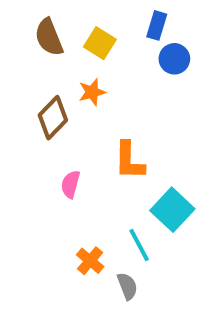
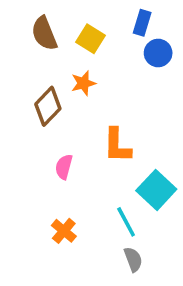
orange cross: (90, 261) -> (64, 231), moved
gray semicircle: (127, 286) -> (133, 259), moved

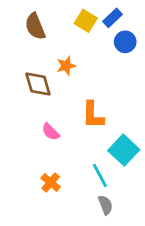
blue rectangle: (142, 23) -> (112, 18), turned 30
yellow square: (91, 39) -> (86, 21), moved
brown diamond: (48, 106) -> (38, 84), turned -60
pink semicircle: (64, 167) -> (51, 132), turned -60

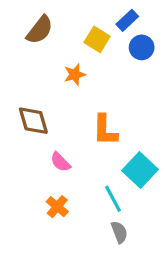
yellow square: (86, 21) -> (97, 39), moved
brown semicircle: (35, 26) -> (40, 30), turned -120
brown diamond: (38, 84) -> (33, 121), moved
pink semicircle: (51, 132) -> (60, 162), moved

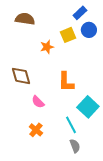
brown semicircle: (40, 30) -> (25, 19), turned -120
yellow square: (97, 39) -> (68, 35), moved, turned 35

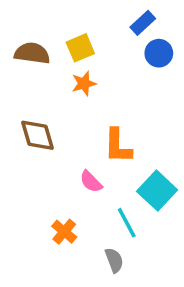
brown semicircle: (25, 19) -> (32, 53), moved
yellow square: (68, 35) -> (80, 48), moved
pink semicircle: (38, 102) -> (91, 182), moved
gray semicircle: (75, 146) -> (114, 260), moved

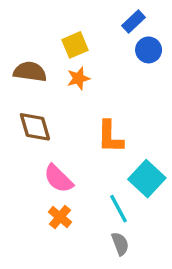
brown semicircle: (32, 53) -> (30, 72), moved
pink semicircle: (91, 182) -> (58, 179), moved, size x1.4
gray semicircle: (114, 260) -> (120, 244), moved

